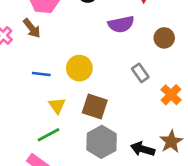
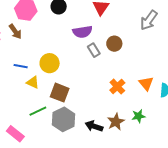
gray rectangle: (140, 73) -> (94, 50), moved
yellow triangle: (57, 106) -> (33, 82), moved, turned -32
green line: (49, 135) -> (38, 111), moved

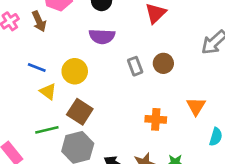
purple semicircle: (82, 32) -> (102, 36), moved
orange triangle: (146, 83) -> (196, 106), moved
orange cross: (117, 87) -> (156, 119), turned 35

